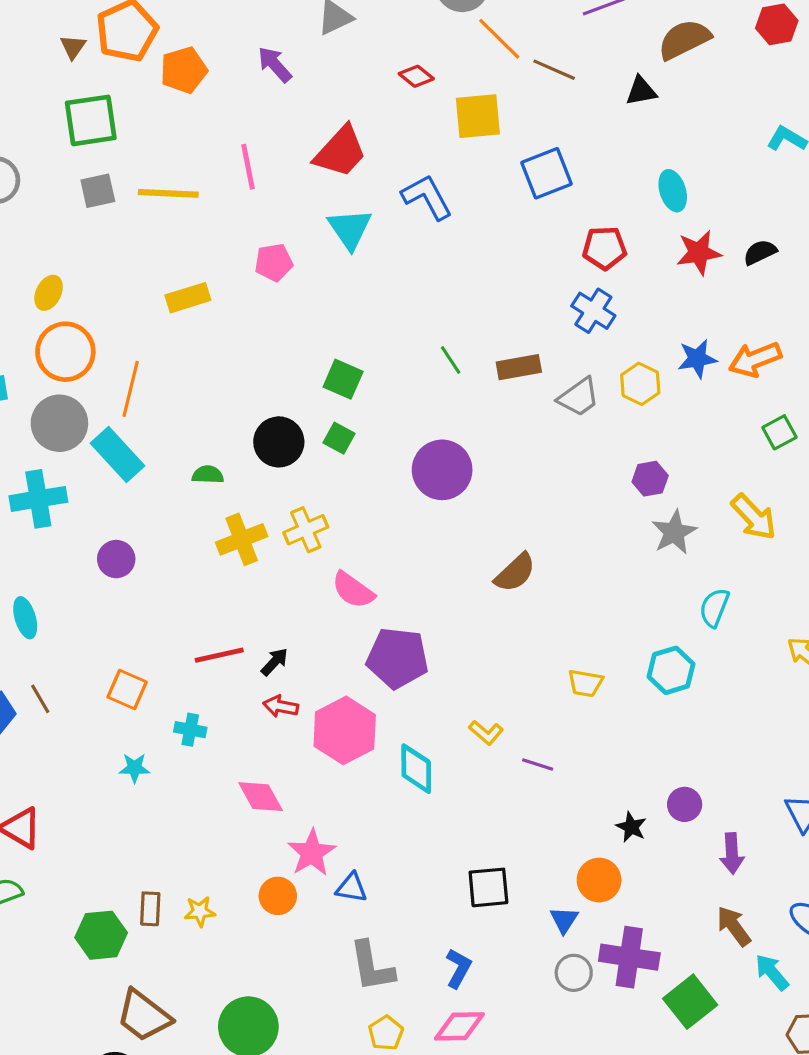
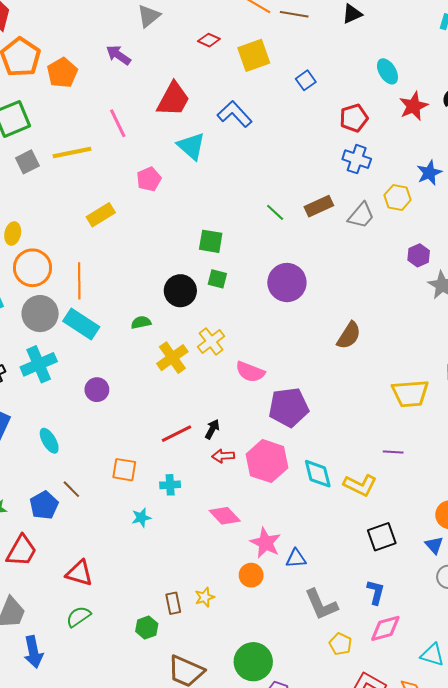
blue square: (547, 173) -> (306, 80), size x0.6
yellow trapezoid: (585, 683) -> (410, 394), size x1.6
yellow L-shape: (486, 733) -> (360, 485), moved, size x1.5
green hexagon: (101, 935) -> (147, 628), size x0.7

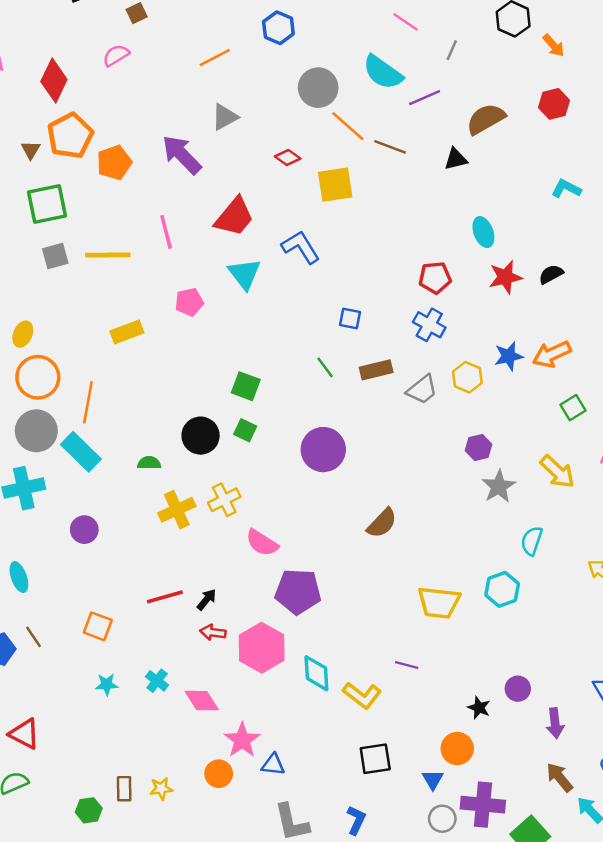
purple arrow: (118, 55) -> (182, 155), size x1.5
blue square: (306, 80) -> (350, 318), moved, turned 36
cyan cross: (170, 485) -> (157, 681), moved, turned 30

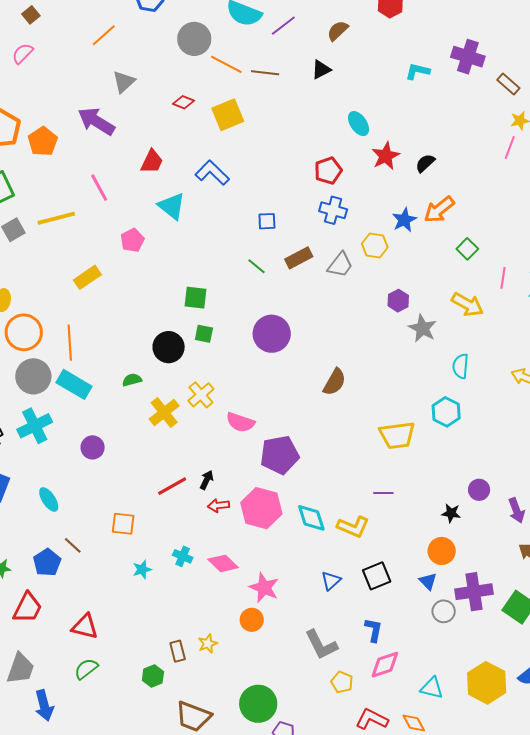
brown semicircle: (486, 119) -> (338, 31), size x0.7
red trapezoid: (234, 217) -> (152, 162), size x0.7
black semicircle: (551, 274) -> (425, 163), moved
blue triangle: (273, 765) -> (331, 581), moved, turned -35

